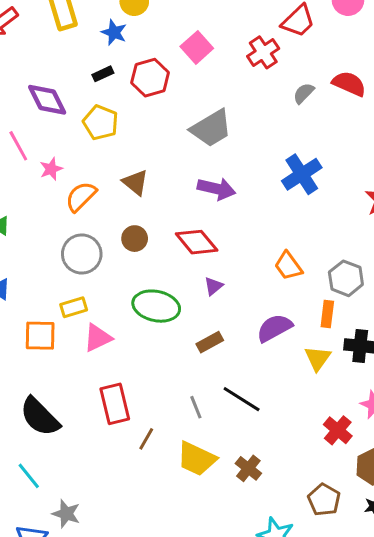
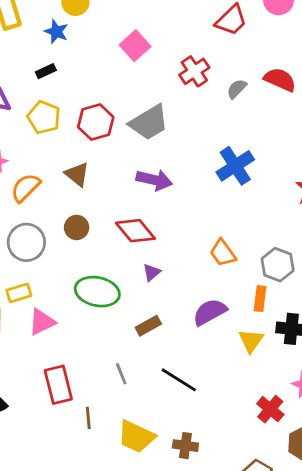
red cross: (263, 52) -> (194, 71), moved
red hexagon: (150, 78) -> (96, 122), moved
gray line: (196, 407) -> (121, 374), moved
brown line: (146, 439) -> (88, 418), turned -35
brown cross: (248, 468) -> (185, 446), turned -30

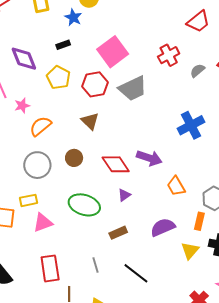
pink square: (135, 46) -> (113, 52), moved, size x1.4
brown triangle: (77, 174) -> (90, 121), moved
purple arrow: (154, 180) -> (149, 158), moved

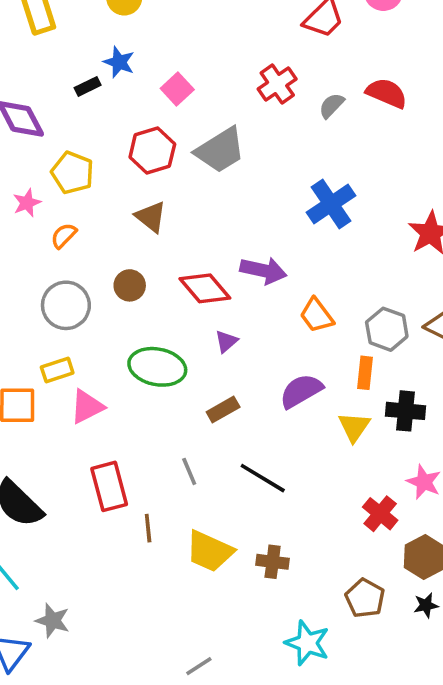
blue star: (73, 17) -> (119, 62), moved
pink square: (113, 52) -> (177, 89), size x0.6
yellow pentagon: (58, 77) -> (72, 173), moved
orange semicircle: (40, 126) -> (64, 236), size x0.7

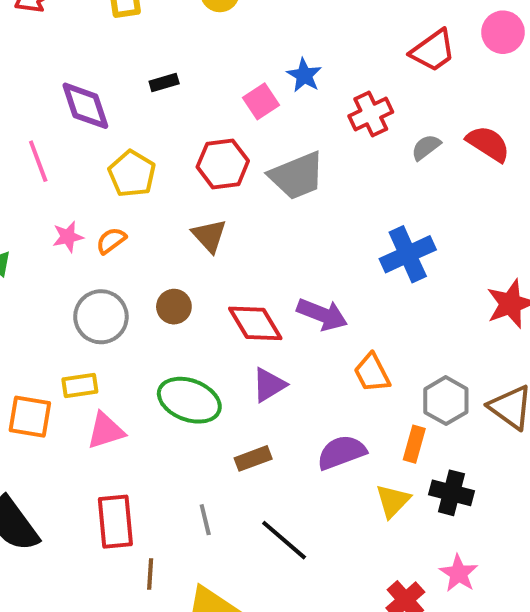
blue star: (119, 62) -> (304, 75), moved
pink star: (27, 203) -> (68, 237), moved
purple triangle: (226, 341) -> (269, 385), size x1.4

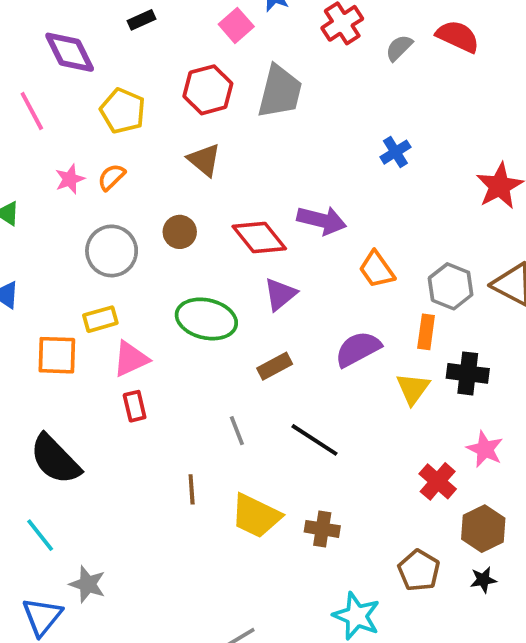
gray trapezoid: (297, 176) -> (280, 92), turned -46
blue cross: (408, 254) -> (395, 152), size x0.6
red rectangle: (115, 522) -> (135, 406), moved, size x0.6

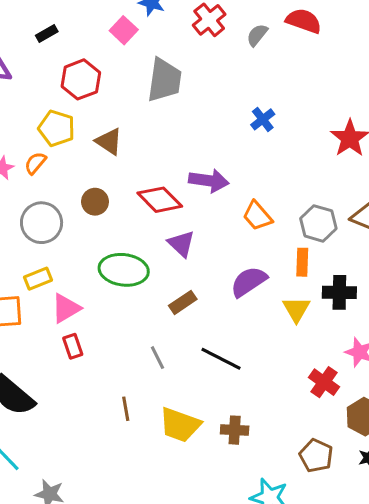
red hexagon: (208, 90) -> (81, 79), moved
yellow pentagon: (123, 111) -> (57, 128), moved
purple triangle: (280, 294) -> (181, 244), turned -32

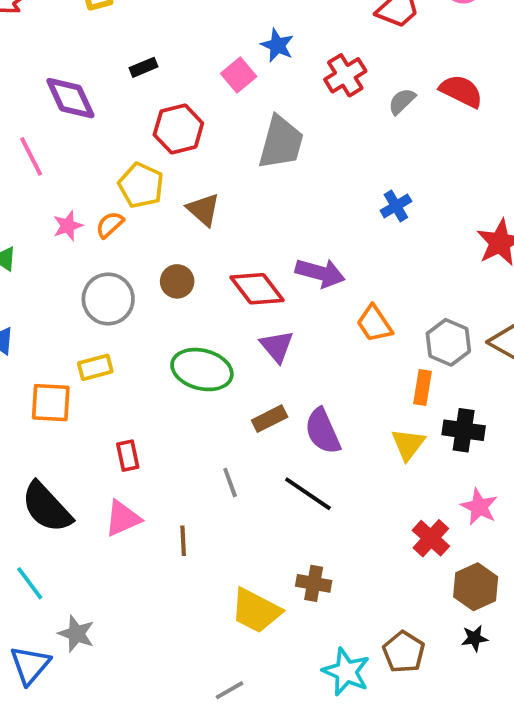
purple semicircle: (249, 282) -> (323, 431), moved, turned -87
pink triangle: (66, 308) -> (123, 518), moved
yellow trapezoid: (180, 425) -> (256, 611), moved
brown pentagon: (316, 456) -> (404, 652), moved

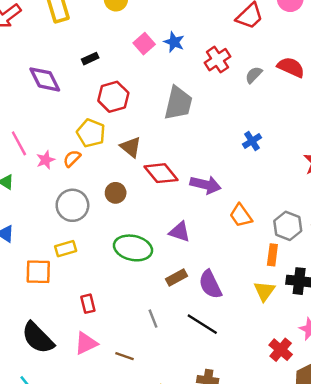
pink square: (239, 75) -> (144, 44), moved
pink line: (31, 156) -> (19, 143), moved
red diamond: (257, 289) -> (161, 173), moved
purple triangle: (277, 346) -> (180, 232), turned -30
brown line: (183, 541) -> (124, 356), turned -66

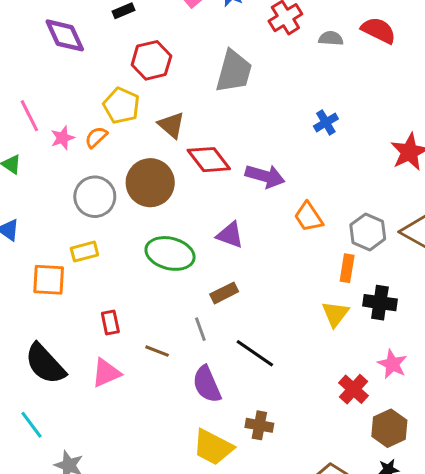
gray semicircle: (254, 75) -> (331, 38), turned 48
brown circle: (116, 193) -> (150, 183), size x1.8
purple semicircle: (210, 284) -> (207, 384), moved
gray line: (153, 319) -> (200, 329), moved
brown line: (124, 356) -> (157, 351), moved

